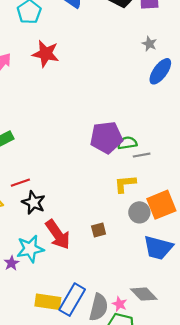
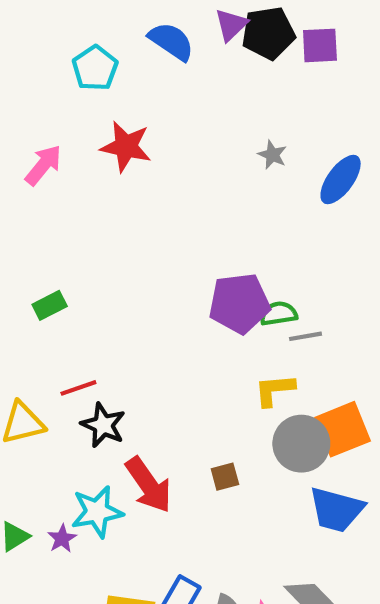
gray star: (149, 44) -> (272, 155), moved
gray circle: (139, 212) -> (301, 444), size x1.4

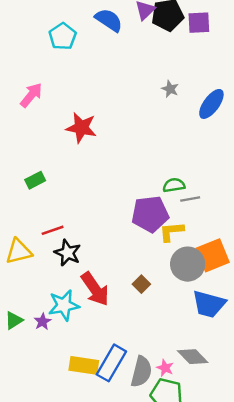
red star: (126, 147) -> (81, 128), moved
purple pentagon: (239, 303) -> (150, 214), moved
brown square: (225, 477) -> (141, 284), turned -30

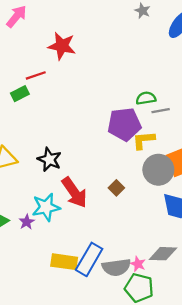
red line: (53, 230) -> (36, 75), moved
gray diamond: (193, 357) -> (163, 254), turned -44
gray semicircle: (141, 372) -> (116, 267), turned 68

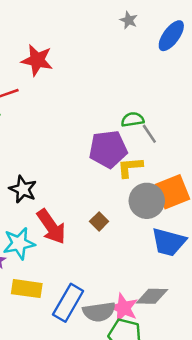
gray line: (161, 111) -> (149, 134), turned 66
yellow rectangle: (64, 262) -> (27, 289), moved
pink star: (138, 264) -> (124, 308), size x1.6

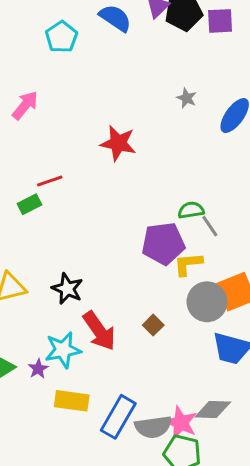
red star: (37, 60) -> (118, 143), moved

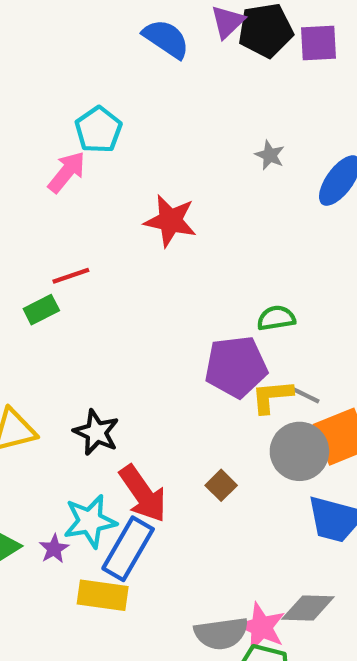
cyan pentagon: (61, 37) -> (98, 130), moved
pink arrow: (25, 105) -> (67, 172), moved
gray line: (210, 226) -> (304, 394), moved, turned -30
blue rectangle: (118, 417) -> (128, 549), moved

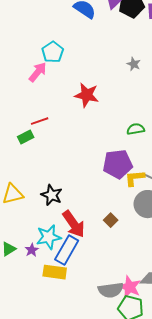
green semicircle: (276, 318) -> (136, 129), moved

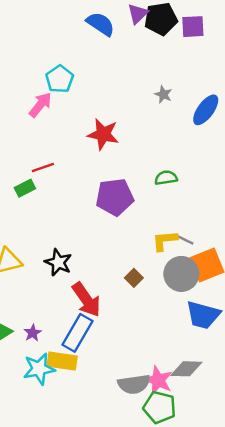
purple pentagon: (118, 164) -> (115, 197), moved
brown square: (111, 220) -> (134, 278), moved
cyan star: (49, 237) -> (39, 369), moved

